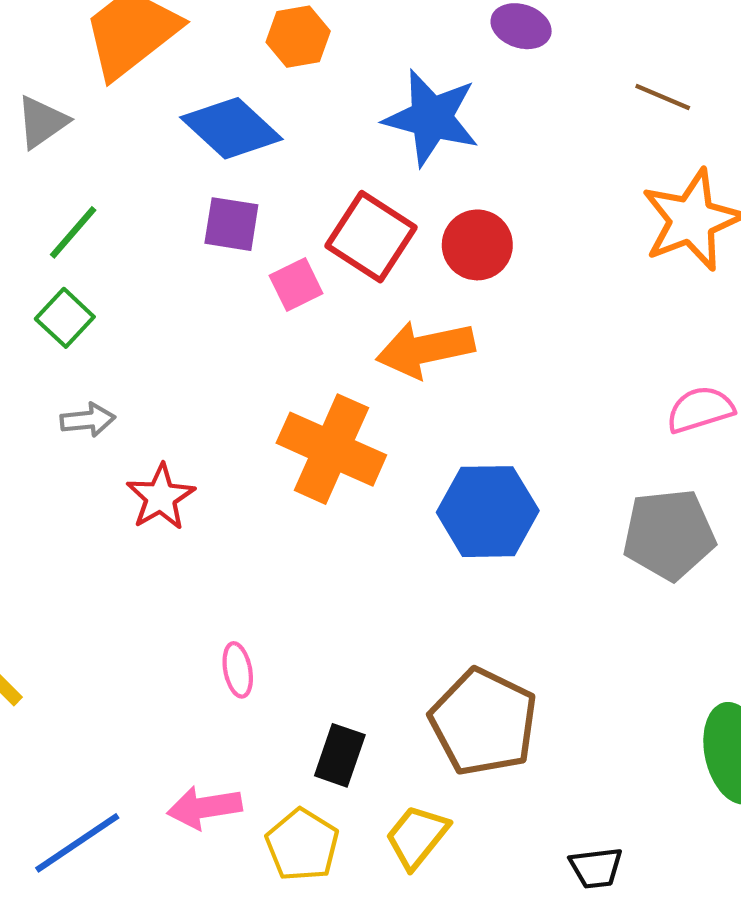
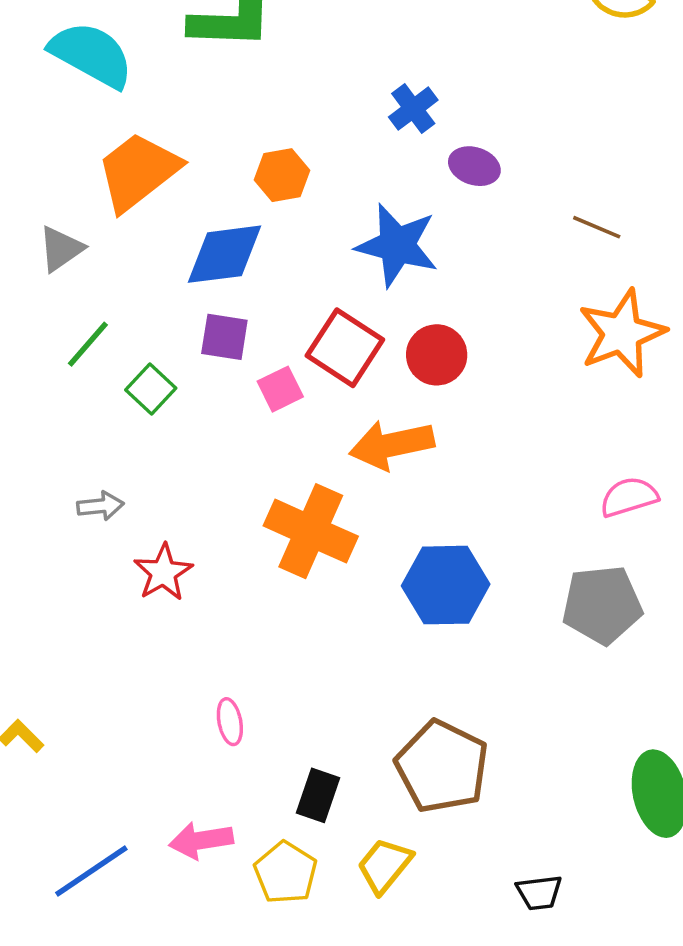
blue diamond: (231, 128) -> (224, 254), turned -50
green square: (65, 318) -> (151, 389), moved

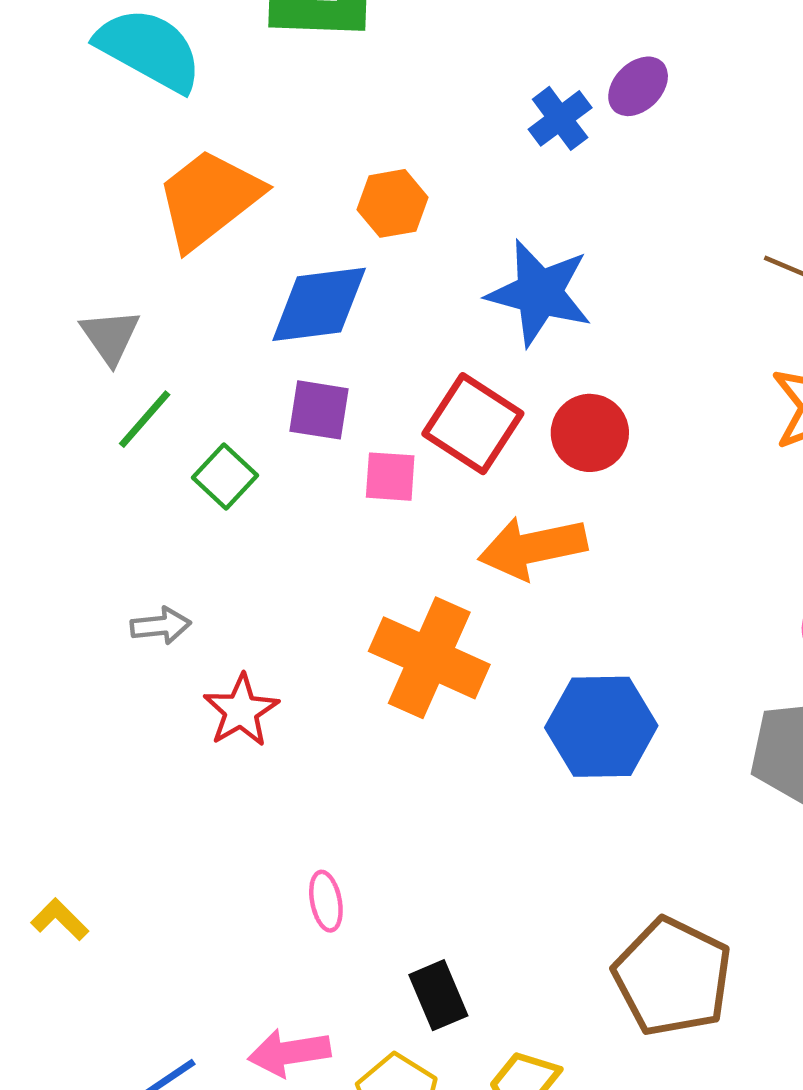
purple ellipse: (474, 166) -> (638, 86), moved, turned -63
gray triangle: (61, 249) -> (110, 337), moved, turned -30
pink square: (280, 389) -> (390, 477), turned 30
brown pentagon: (442, 767) -> (672, 977), moved
black rectangle: (318, 795) -> (438, 995), turned -42

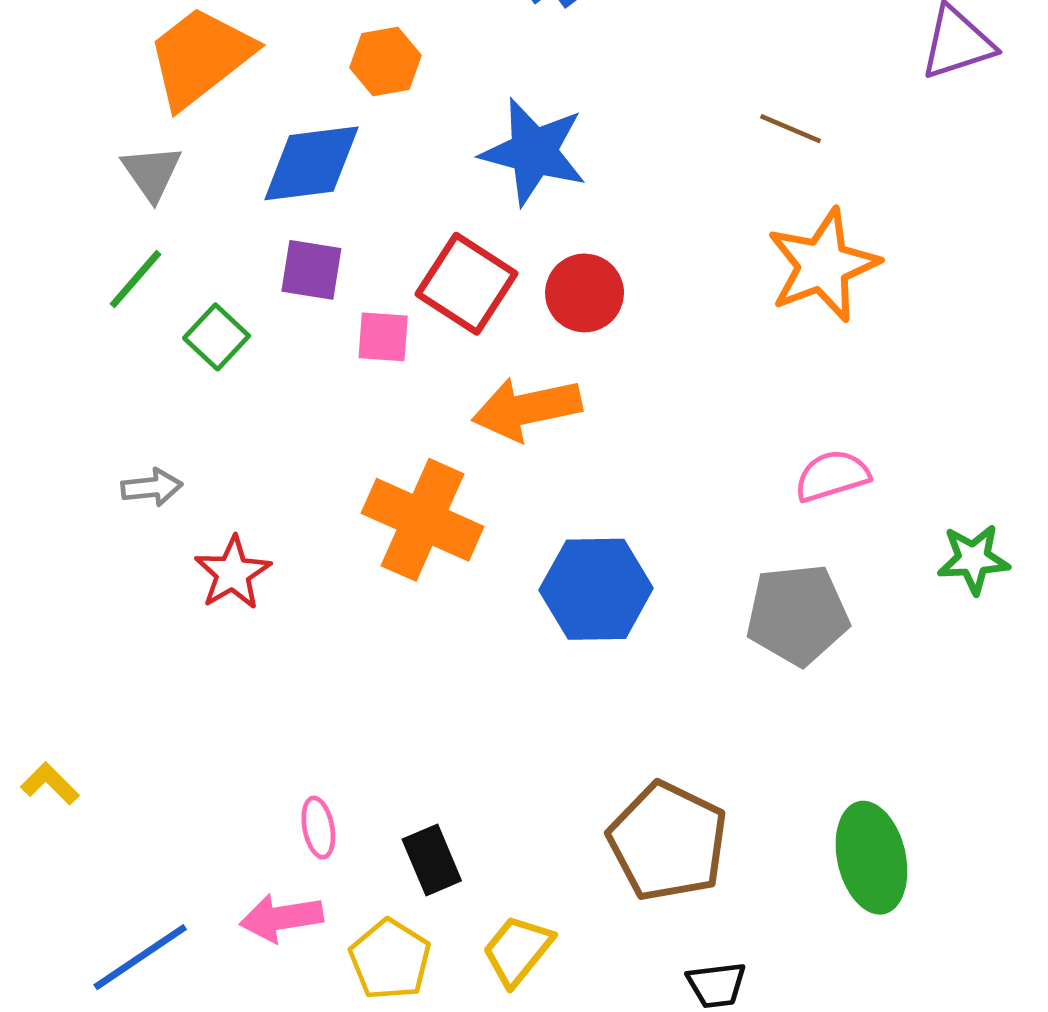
gray triangle: (110, 337) -> (152, 173), moved
pink ellipse: (326, 901) -> (318, 828), moved

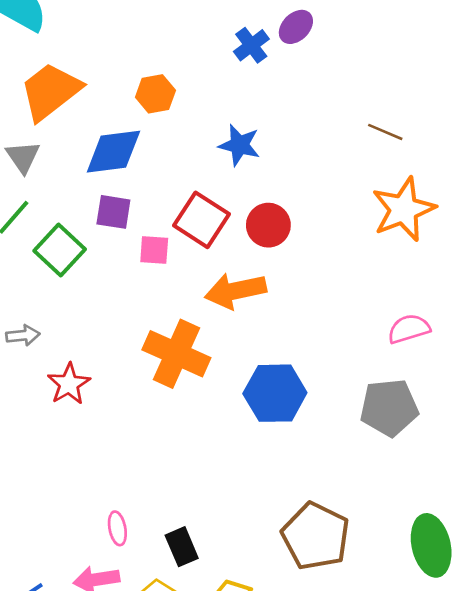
blue star: (534, 152) -> (239, 145), size x0.7
green square: (217, 337) -> (60, 250), size x1.4

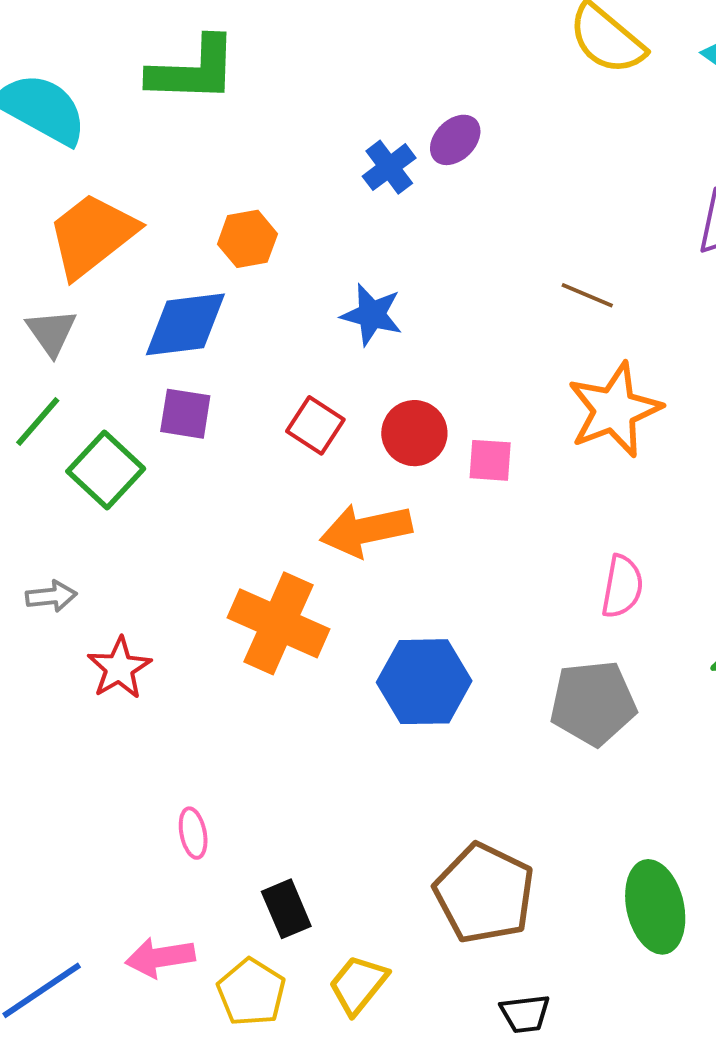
red square: (201, 220) -> (315, 425), size x0.7
pink square: (154, 250) -> (490, 460), moved
pink semicircle: (409, 329) -> (622, 586), turned 117
pink ellipse: (117, 528) -> (193, 833), moved

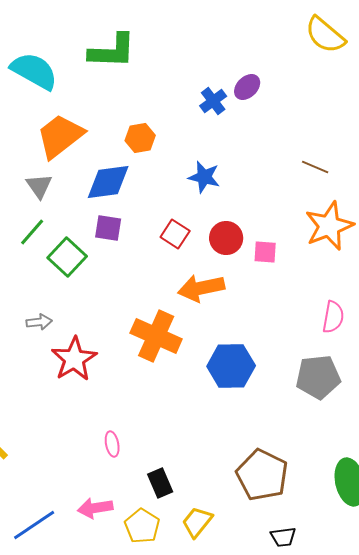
red star: (119, 668) -> (74, 359), size x1.4

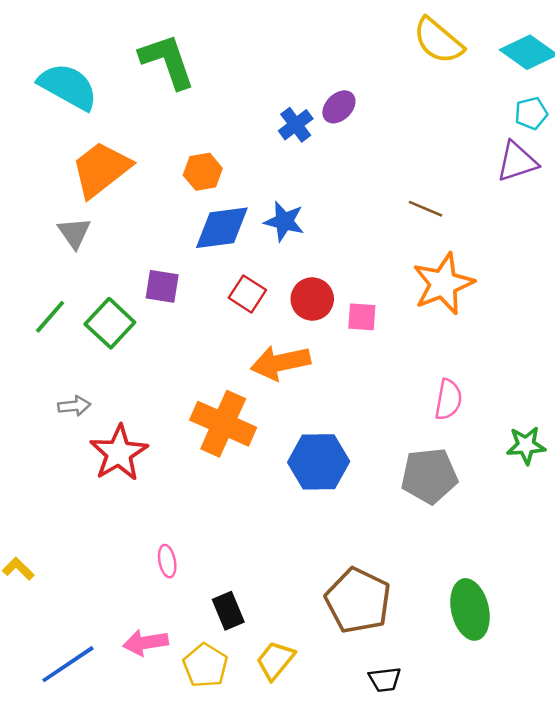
green L-shape: (112, 51) -> (167, 61), turned -111
blue diamond: (108, 182) -> (222, 228), moved
green line: (32, 232) -> (50, 317), moved

